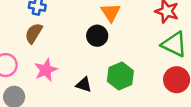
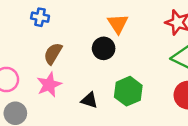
brown semicircle: (34, 33) -> (53, 54), moved

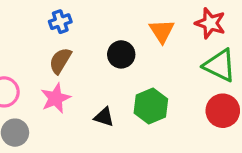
blue cross: (40, 17) -> (60, 22), moved, turned -30
orange triangle: (118, 24) -> (162, 31), moved

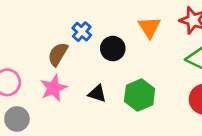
blue cross: (60, 22) -> (82, 32), moved, turned -30
black triangle: (104, 117) -> (97, 94), moved

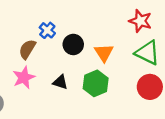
orange triangle: (149, 27) -> (104, 53), moved

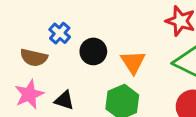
brown semicircle: (27, 49) -> (34, 58), turned -108
black triangle: (60, 82) -> (64, 100), moved

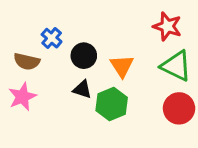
black triangle: (64, 100) -> (82, 89), moved

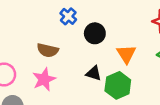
blue cross: (52, 38) -> (68, 16), moved
black circle: (84, 56) -> (95, 33), moved

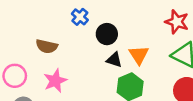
brown semicircle: (48, 50) -> (47, 46), moved
black triangle: (94, 73) -> (114, 60), moved

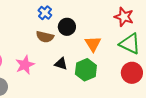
brown semicircle: (47, 46) -> (45, 37), moved
black triangle: (114, 60) -> (61, 64), moved

